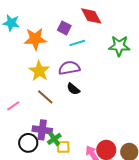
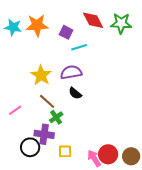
orange star: (35, 39) -> (37, 25), moved
green star: (119, 46) -> (121, 23), moved
green cross: (54, 139) -> (56, 117), moved

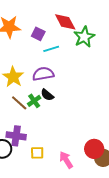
green star: (121, 23) -> (84, 37), moved, turned -30
green cross: (56, 117) -> (34, 101), moved
red circle: (108, 154) -> (94, 149), moved

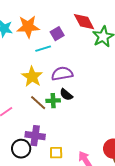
purple square: (38, 34) -> (57, 34), turned 32
cyan line: (51, 49) -> (43, 49), moved
green cross: (34, 101) -> (53, 101), turned 32

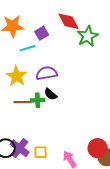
brown line: (38, 103) -> (23, 102), turned -42
purple cross: (35, 136) -> (20, 148), moved, turned 30

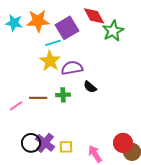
purple square: (42, 33) -> (67, 28), size x1.6
yellow star: (17, 76) -> (50, 61), moved
black semicircle: (51, 94) -> (90, 87), moved
brown line: (23, 102) -> (38, 98), moved

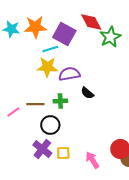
purple square: (67, 28) -> (64, 34), turned -30
yellow star: (50, 61) -> (47, 67), turned -30
black circle: (31, 143) -> (50, 125), moved

